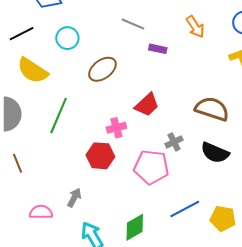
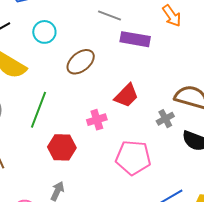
purple rectangle: (158, 49) -> (135, 39), size x1.6
gray cross: (174, 142) -> (165, 119), moved
red hexagon: (100, 156) -> (62, 147), moved

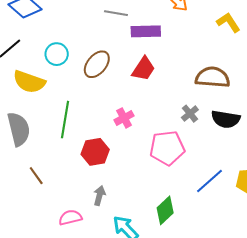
cyan circle: (44, 32) -> (57, 54), moved
red trapezoid: (126, 96) -> (143, 69), moved
gray cross: (165, 119) -> (190, 114), moved

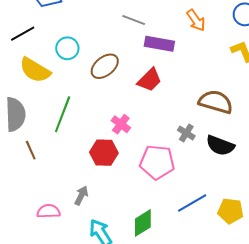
gray cross: (190, 114) -> (186, 133), turned -30
pink cross: (124, 118) -> (121, 124), turned -36
red hexagon: (95, 152) -> (104, 153), moved
brown line: (36, 176) -> (31, 150), moved

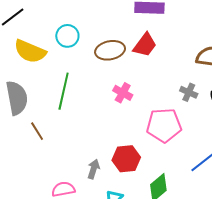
cyan circle: (67, 48) -> (67, 36), moved
brown ellipse: (105, 66) -> (110, 50), moved, turned 36
red hexagon: (104, 153) -> (126, 159), moved

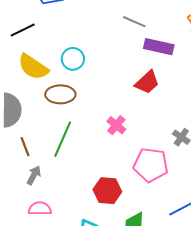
brown ellipse: (110, 50) -> (60, 94), moved
green line: (64, 91) -> (63, 139), moved
gray arrow: (94, 169) -> (34, 175), moved

